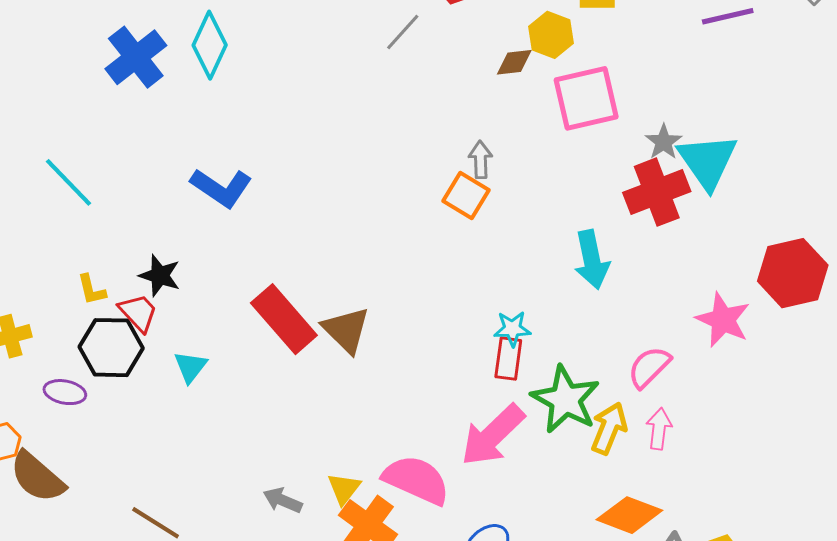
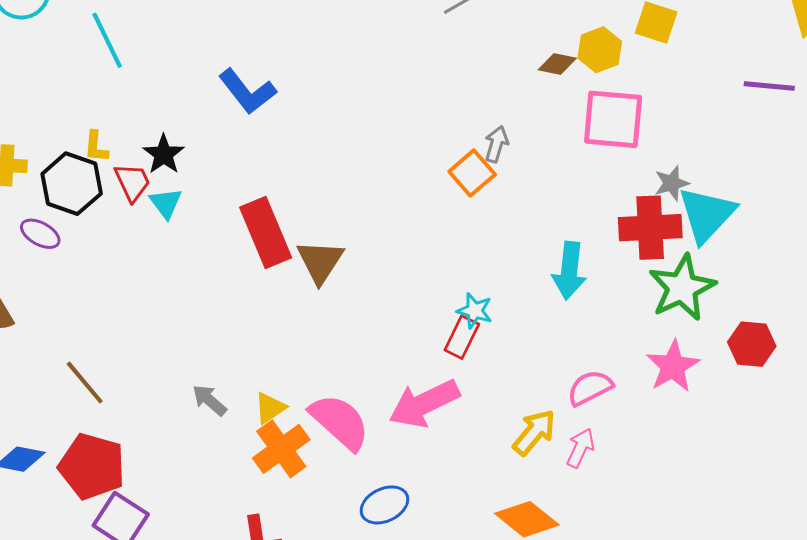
red hexagon: (793, 273) -> (752, 344), size x0.7
black hexagon: (111, 348) -> (72, 184), moved
cyan triangle: (190, 367) -> (166, 203), moved, turned -33
green star: (565, 400) -> (682, 288), moved

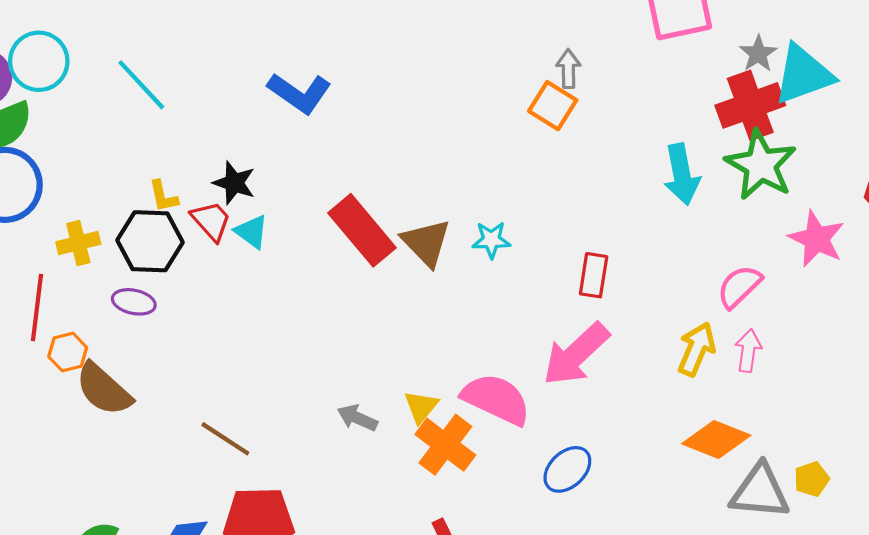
cyan triangle: (707, 214) -> (803, 74), turned 44
green star: (682, 288) -> (761, 165), moved
cyan star: (475, 311) -> (491, 240), moved

